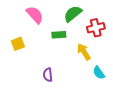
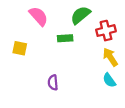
yellow square: (18, 44) -> (20, 48), turned 32
yellow arrow: (84, 52) -> (110, 57), moved

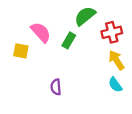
pink semicircle: (39, 16) -> (41, 32), moved
green rectangle: (65, 38) -> (69, 40), turned -56

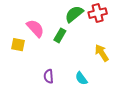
red cross: (112, 32) -> (98, 13), moved
cyan semicircle: (115, 85) -> (81, 78), moved

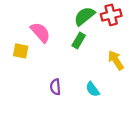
green rectangle: (60, 35) -> (79, 41), moved

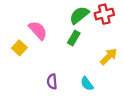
yellow square: (21, 51) -> (19, 48), turned 32
yellow arrow: (116, 60) -> (109, 57), turned 78

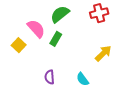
green semicircle: (79, 15) -> (60, 14), moved
green rectangle: (74, 38) -> (56, 39), moved

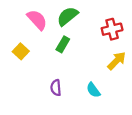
red cross: (99, 13) -> (112, 29), moved
pink semicircle: (36, 29) -> (37, 20), moved

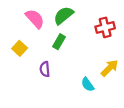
yellow arrow: (117, 61) -> (110, 68), moved
purple semicircle: (56, 88) -> (45, 69), moved

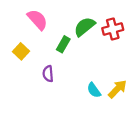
green semicircle: (63, 15) -> (85, 27), moved
yellow arrow: (110, 68) -> (117, 89), moved

